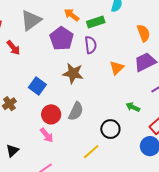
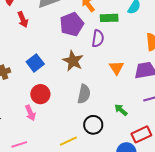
orange triangle: (117, 68) -> (116, 68), turned -35
gray semicircle: (76, 111) -> (84, 94), moved, turned -30

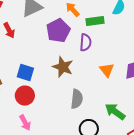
blue square: (35, 63) -> (25, 73), turned -30
red circle: (40, 94) -> (25, 96), moved
green arrow: (121, 110) -> (115, 112), size x1.5

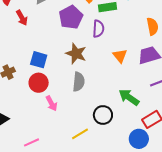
gray semicircle: (77, 99) -> (79, 82), moved
pink arrow: (25, 123) -> (52, 103), moved

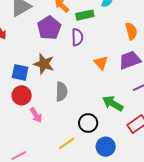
brown star: (76, 54) -> (44, 64), moved
blue circle: (139, 139) -> (106, 147), moved

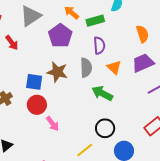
purple semicircle: (77, 37) -> (99, 45), moved
gray semicircle: (61, 92) -> (86, 68), moved
green arrow: (113, 103) -> (102, 93), moved

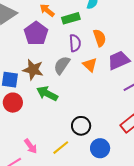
orange semicircle: (142, 34) -> (100, 38), moved
gray semicircle: (86, 68) -> (62, 65), turned -144
green arrow: (102, 93) -> (47, 94), moved
pink arrow: (53, 124) -> (31, 146), moved

